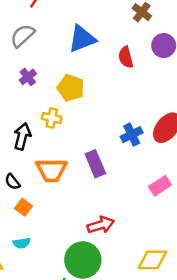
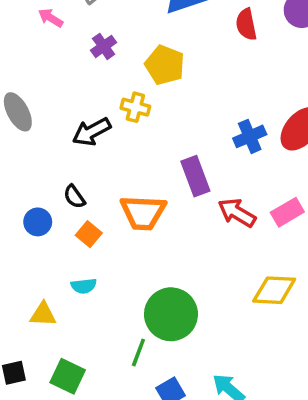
black arrow: (22, 136) -> (92, 132), turned -135
orange trapezoid: (52, 170) -> (143, 212), moved
red arrow: (101, 225) -> (237, 213), moved, turned -135
yellow diamond: (152, 260) -> (274, 290), moved

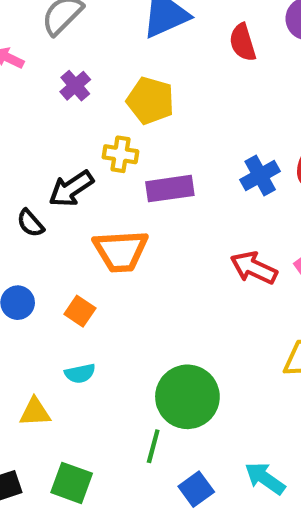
purple rectangle: (195, 176) -> (170, 189), moved, turned -72
black semicircle: (74, 197) -> (30, 223), moved
orange trapezoid: (143, 212) -> (121, 251), moved

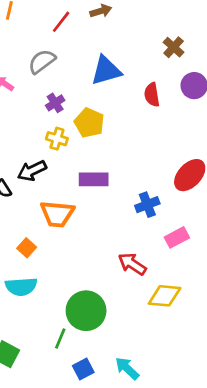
purple cross: (75, 86) -> (55, 103), moved
yellow cross: (120, 154) -> (57, 139), moved
blue cross: (260, 176) -> (147, 205), moved
red arrow: (254, 268) -> (132, 264), moved
cyan semicircle: (80, 373) -> (21, 287), size x1.6

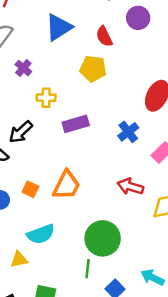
yellow pentagon: (89, 123) -> (93, 69), moved
yellow cross: (57, 139) -> (46, 98), moved
orange trapezoid: (57, 214) -> (67, 185), moved, turned -52
orange square: (27, 248) -> (30, 189), moved

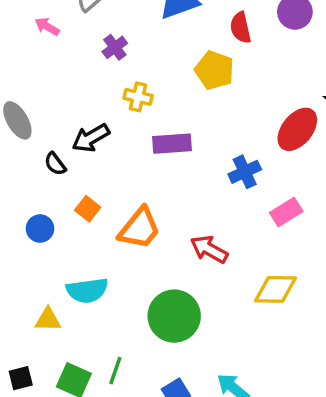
red arrow: (130, 187) -> (209, 249), moved
orange square: (30, 189) -> (88, 209), moved
green line: (88, 269) -> (115, 371), moved

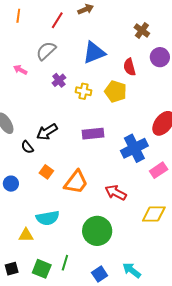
yellow cross: (138, 97) -> (84, 91), moved
blue cross: (245, 172) -> (134, 148), size x1.5
blue circle: (40, 229) -> (11, 184), moved

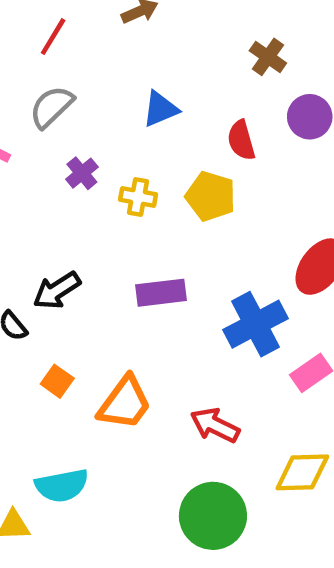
red line: (57, 20) -> (53, 37), moved
blue triangle: (94, 53) -> (160, 109), size x0.7
green circle: (97, 231) -> (213, 516), moved

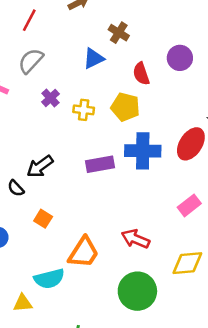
brown cross: (268, 57) -> (119, 33), moved
blue cross: (256, 324) -> (143, 151), moved, turned 32
orange trapezoid: (125, 403) -> (84, 253), moved

